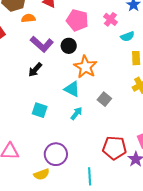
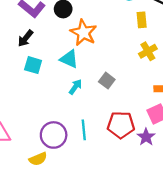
gray square: (104, 99) -> (107, 81), moved
cyan square: (40, 110) -> (33, 65), moved
cyan line: (90, 176) -> (84, 130), moved

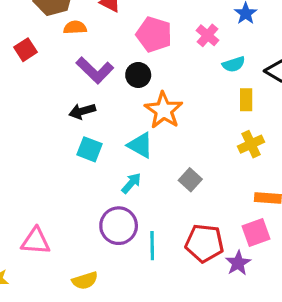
black arrow: (25, 38) -> (82, 111), turned 30
cyan arrow: (75, 87) -> (131, 183), moved
purple circle: (54, 135) -> (119, 226), moved

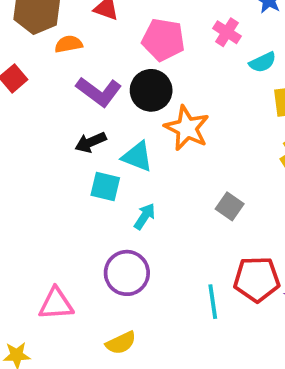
black circle: (138, 75) -> (151, 90), size x1.4
cyan triangle: (140, 145) -> (137, 157), moved
cyan arrow: (131, 183) -> (145, 216), moved
purple circle: (119, 226) -> (127, 273), moved
cyan line: (152, 246) -> (213, 302), moved

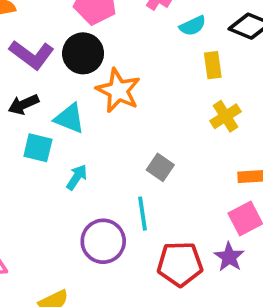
purple circle: (127, 273) -> (103, 241), moved
red pentagon: (257, 279) -> (180, 264), moved
cyan line: (213, 302) -> (142, 214), moved

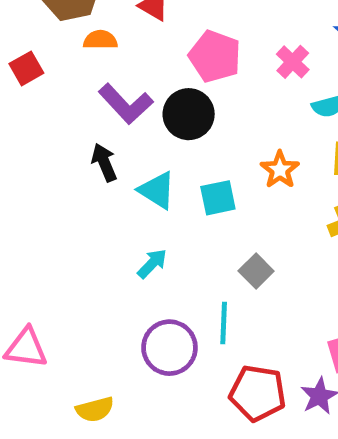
orange star: (118, 90) -> (280, 170), moved, size x0.7
black arrow: (23, 104) -> (104, 162), turned 80
cyan square: (38, 148) -> (218, 198), moved, turned -36

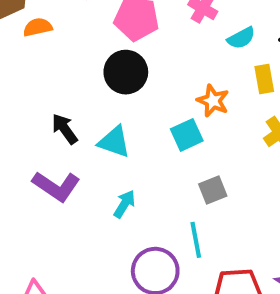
purple L-shape: (126, 104) -> (56, 186), moved
cyan square: (218, 198) -> (187, 135), moved
gray square: (256, 271) -> (213, 190), turned 36

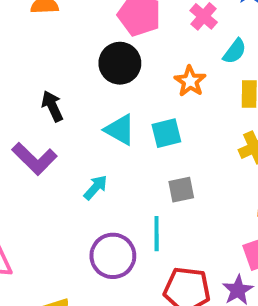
cyan semicircle: (241, 38) -> (235, 51), turned -36
orange star: (213, 101) -> (190, 81), moved
cyan triangle: (114, 142) -> (120, 130), moved

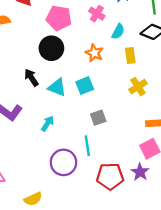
black arrow: (52, 106) -> (31, 78), moved

